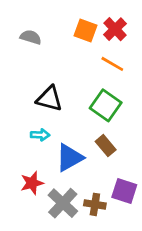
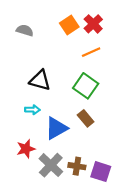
orange square: (86, 30) -> (69, 25), turned 36
orange line: (112, 64) -> (91, 52), turned -54
purple square: (124, 191) -> (101, 172), moved

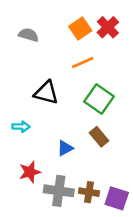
orange line: (91, 52) -> (83, 63), moved
cyan arrow: (32, 110) -> (21, 127), moved
blue triangle: (56, 128) -> (65, 148), size x0.6
gray cross: (51, 165) -> (59, 191), turned -35

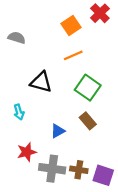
red cross: (108, 27) -> (100, 13), moved
gray semicircle: (29, 35) -> (17, 38), moved
cyan arrow: (21, 127) -> (19, 112), turned 72

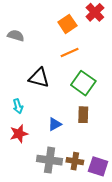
brown rectangle: (88, 121) -> (83, 115), turned 42
red star: (27, 152) -> (19, 134), moved

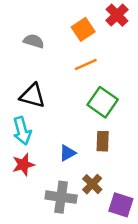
gray semicircle: (16, 36) -> (34, 41), moved
black triangle: (39, 78) -> (32, 96), moved
cyan arrow: (18, 106) -> (22, 131), size x1.5
brown cross: (75, 161) -> (92, 184), moved, turned 35

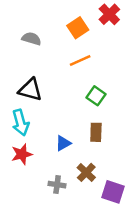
green square: (103, 102) -> (96, 96), size x0.7
gray cross: (61, 197) -> (57, 185), size x0.6

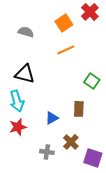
green square: (96, 96) -> (92, 81), moved

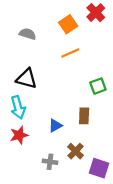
green square: (92, 81) -> (98, 86), turned 35

